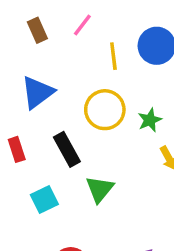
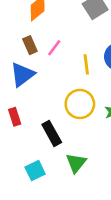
pink line: (82, 25) -> (54, 48), moved
blue triangle: (37, 92) -> (22, 75), moved
red rectangle: (17, 149) -> (15, 117), moved

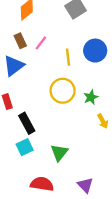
black rectangle: (52, 133) -> (27, 123), moved
green triangle: (76, 163) -> (59, 153), moved

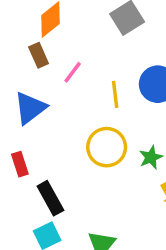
brown rectangle: (20, 41) -> (39, 55), moved

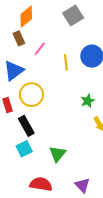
yellow circle: (107, 147) -> (31, 95), moved

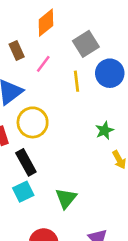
gray square: (73, 15) -> (86, 44), moved
orange diamond: (26, 16) -> (46, 23), moved

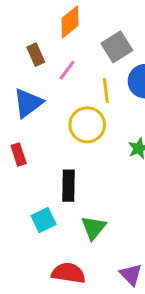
yellow circle: (33, 122) -> (87, 125), moved
black rectangle: (26, 162) -> (68, 186), moved, turned 30

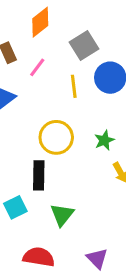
yellow circle: (87, 125) -> (56, 137), moved

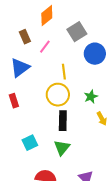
yellow line: (74, 86) -> (64, 72), moved
black rectangle: (39, 175) -> (63, 121), moved

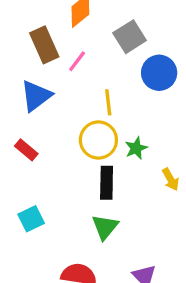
brown rectangle: (25, 37) -> (44, 45), size x1.5
green star: (91, 97) -> (136, 148), moved
red rectangle: (14, 101) -> (26, 150), turned -32
cyan square: (30, 143) -> (31, 219), moved

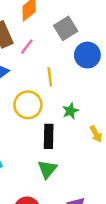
yellow circle: (98, 140) -> (28, 105), moved

